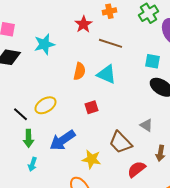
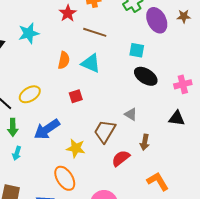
brown trapezoid: (120, 142) -> (105, 131), turned 75

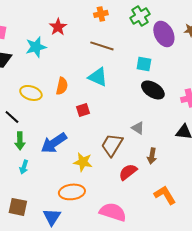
red star: (68, 13) -> (58, 27), moved
orange semicircle: (64, 60) -> (62, 86), moved
yellow ellipse: (30, 94) -> (31, 93), moved, turned 50
orange ellipse: (65, 178) -> (72, 192), turned -65

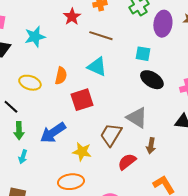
red star: (58, 27) -> (72, 17), moved
purple ellipse: (164, 34) -> (163, 24), turned 35
red square: (83, 110) -> (82, 100), size x1.6
gray triangle: (138, 128) -> (137, 118), size x1.6

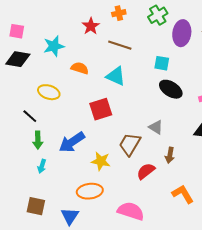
orange semicircle: (61, 76) -> (80, 68), moved, turned -84
gray triangle: (137, 118) -> (156, 127), size x0.7

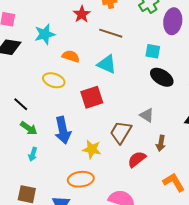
yellow ellipse: (49, 92) -> (54, 80), moved
green arrow: (38, 140) -> (29, 128), turned -54
blue arrow: (72, 142) -> (63, 130), turned -68

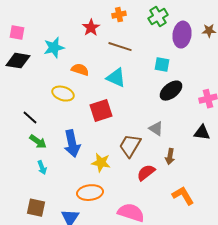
black ellipse: (162, 77) -> (171, 91), turned -70
cyan arrow: (33, 154) -> (42, 168), turned -40

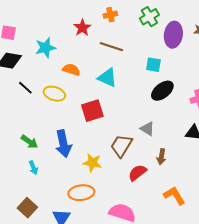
black line: (30, 118) -> (25, 88), moved
brown square: (36, 208) -> (27, 208), turned 30

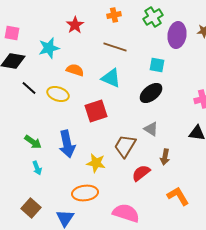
red star: (82, 28) -> (75, 25), moved
black ellipse: (162, 91) -> (151, 93), moved

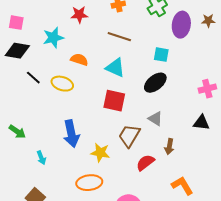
red star: (75, 25) -> (79, 15), turned 30
red square: (96, 111) -> (114, 101), moved, turned 30
green arrow: (33, 142) -> (17, 132), moved

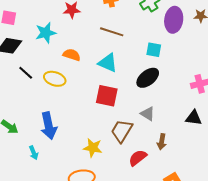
blue arrow: (71, 134) -> (49, 126), moved

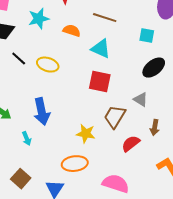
orange semicircle: (72, 55) -> (72, 31), moved
black ellipse: (148, 78) -> (154, 68), moved

